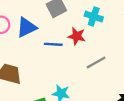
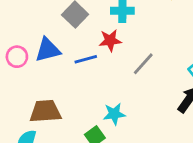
blue triangle: (27, 27) -> (48, 50), turned 30

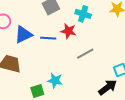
blue triangle: (48, 50) -> (23, 34), moved, turned -30

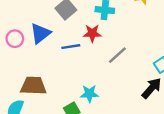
blue triangle: (23, 34) -> (40, 33), moved

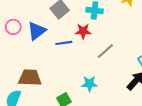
pink circle: (15, 39) -> (13, 27), moved
cyan star: (89, 94) -> (89, 84), moved

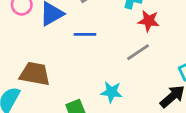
red star: (83, 31) -> (149, 21), moved

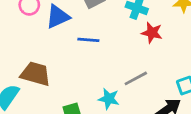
gray line: (138, 52) -> (136, 78), moved

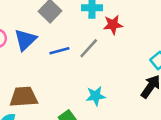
gray line: (136, 78) -> (89, 48), moved

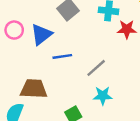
gray line: (89, 48) -> (96, 68), moved
blue line: (59, 51) -> (62, 56), moved

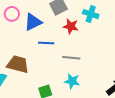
red star: (127, 29) -> (71, 26), moved
gray line: (96, 68) -> (71, 58), turned 36

